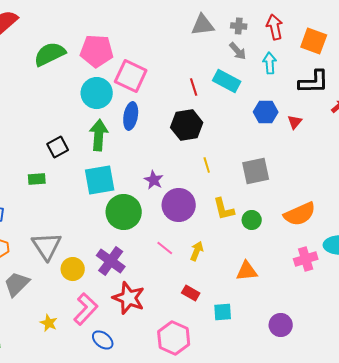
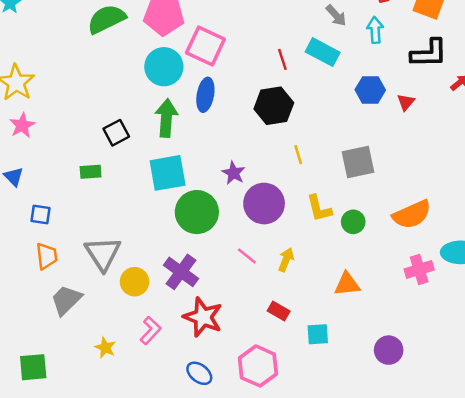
pink L-shape: (86, 309) -> (150, 331), size x0.7
blue ellipse: (103, 340) -> (199, 373), moved

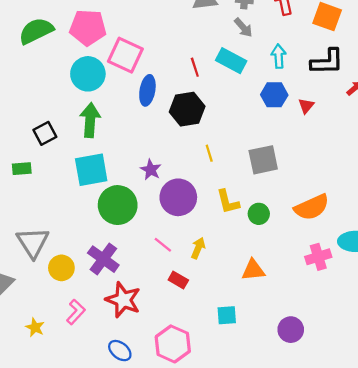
cyan arrow: (375, 30) -> (279, 56), moved
blue ellipse: (205, 95) -> (147, 90), moved
red rectangle: (279, 311) -> (178, 280), moved

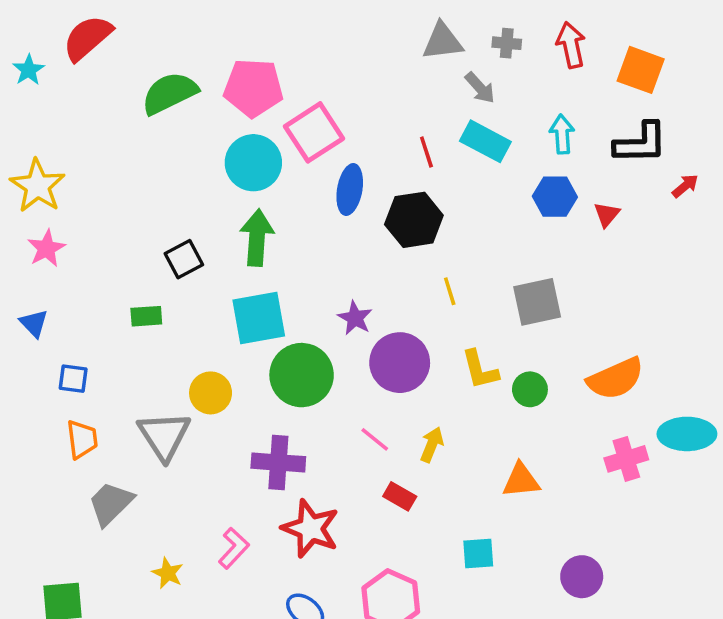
gray arrow: (243, 28) -> (480, 88), moved
pink square: (125, 55) -> (314, 132), turned 32
purple cross: (103, 259) -> (278, 462), turned -32
yellow circle: (61, 268) -> (211, 393), moved

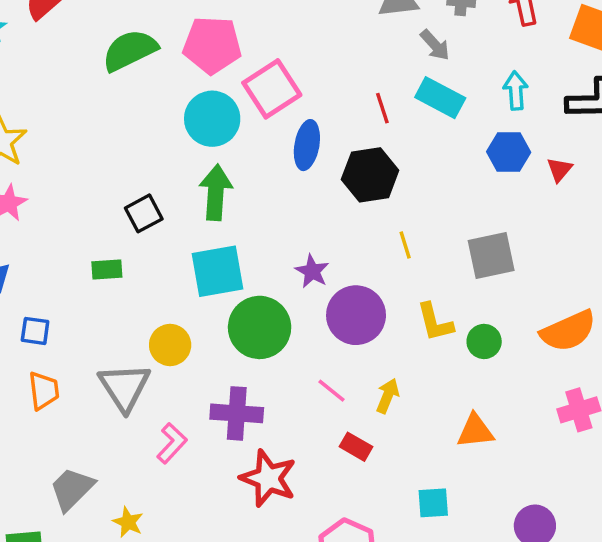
gray trapezoid: (111, 504) -> (72, 489), moved
pink L-shape: (234, 548) -> (172, 443), moved

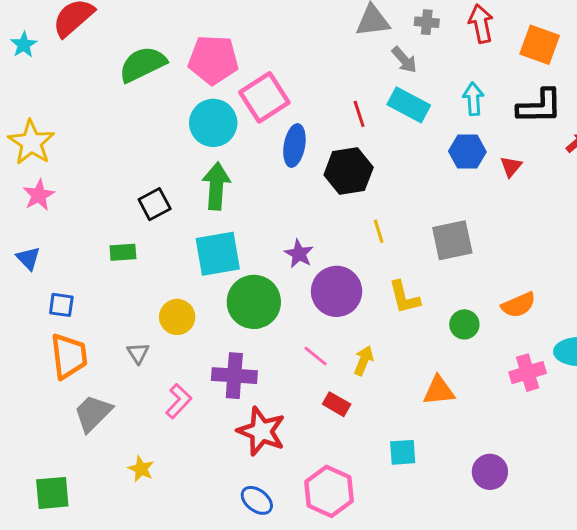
orange semicircle: (568, 331) -> (519, 305), size x0.7
green circle: (484, 341) -> (464, 324), moved
gray triangle: (124, 387) -> (138, 353), size x0.5
orange trapezoid: (44, 391) -> (69, 356), size x1.4
gray trapezoid: (72, 489) -> (93, 413), moved

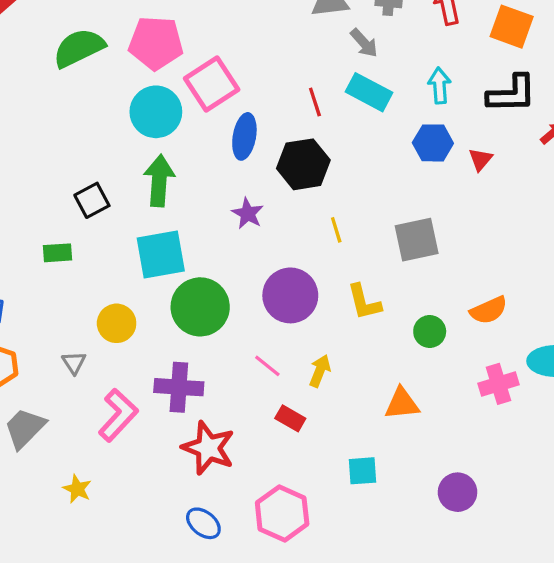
purple star: (299, 254) -> (248, 213), moved
pink L-shape: (179, 401) -> (118, 415), size x1.4

